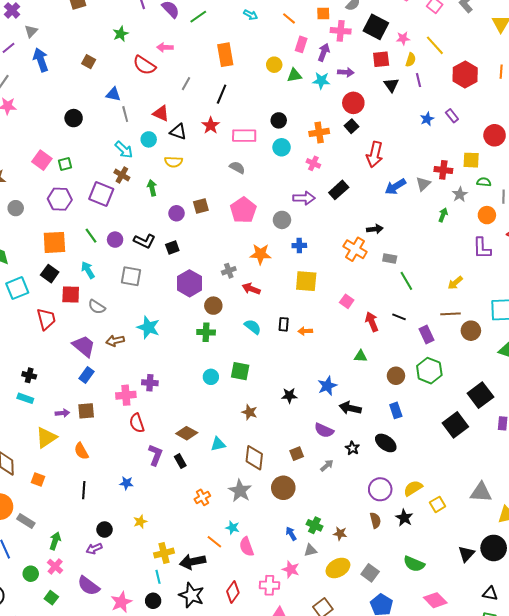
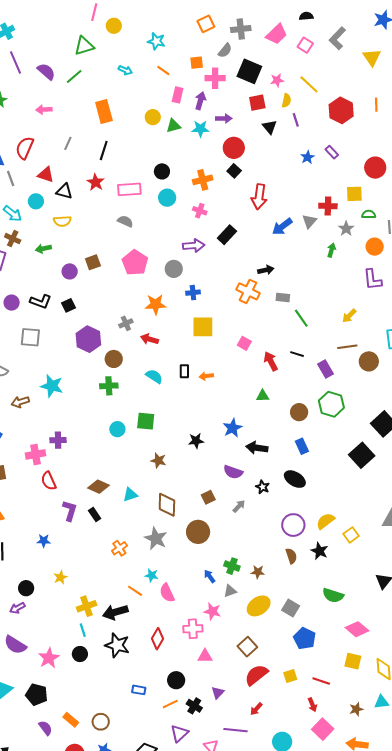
red semicircle: (144, 65) -> (25, 148), moved, turned 85
green arrow: (152, 188) -> (43, 249), turned -84

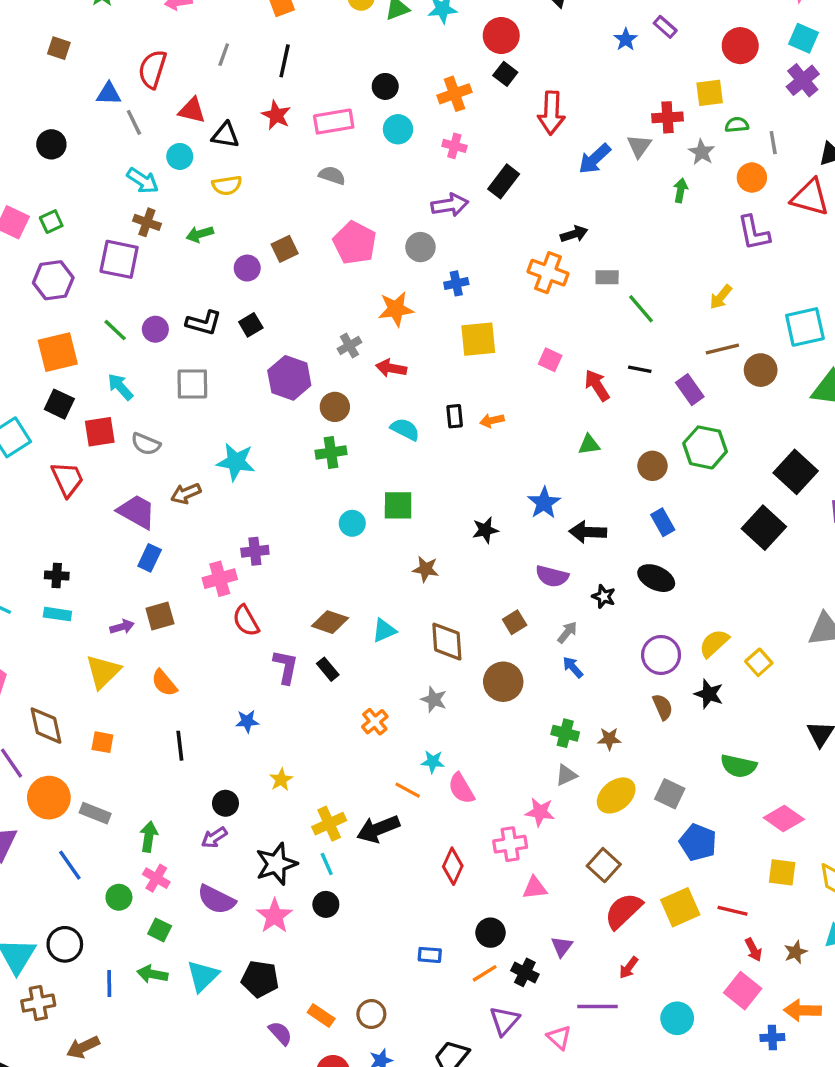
gray star: (156, 538) -> (434, 699), size x0.7
blue arrow: (210, 576) -> (573, 667), moved
black star: (117, 645) -> (276, 864), moved, turned -30
yellow square: (290, 676) -> (680, 907), size x1.6
red arrow: (312, 705) -> (753, 950), moved

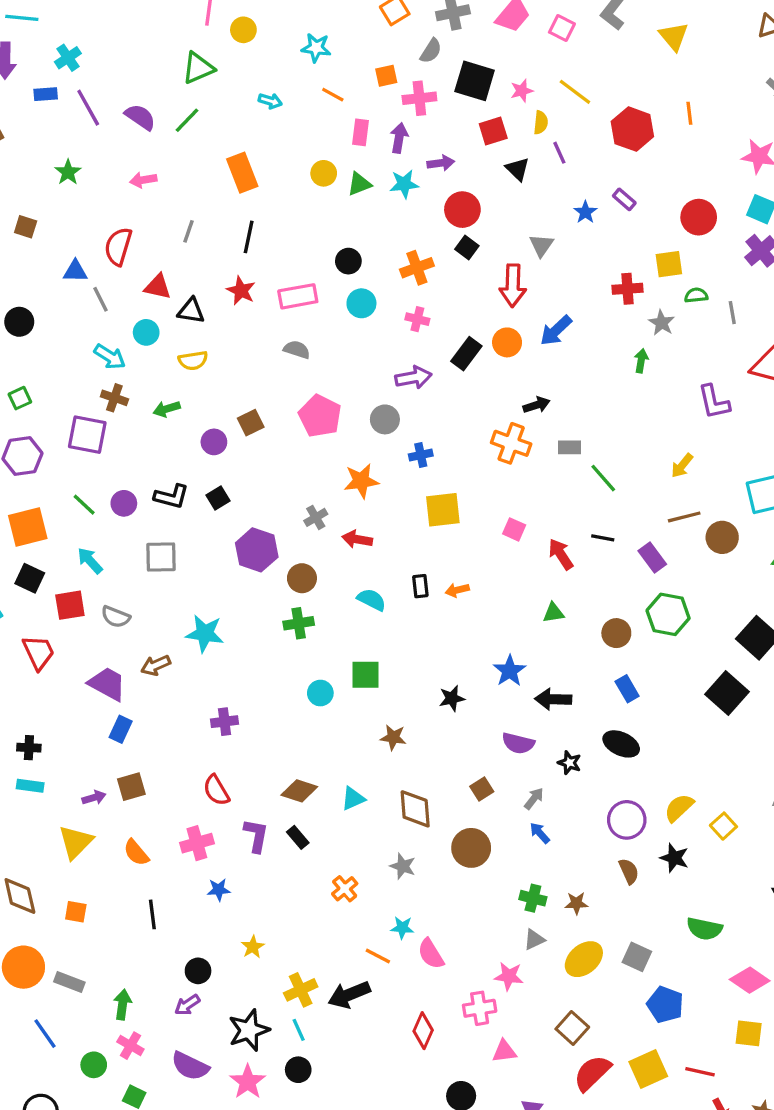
gray triangle: (639, 146) -> (541, 245), moved
orange circle: (752, 178) -> (507, 342), moved
pink cross: (220, 579) -> (197, 843), moved

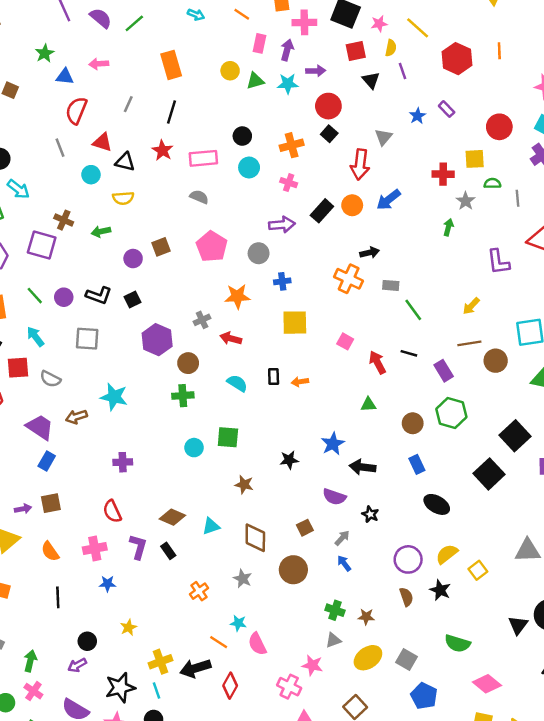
blue triangle: (75, 271) -> (65, 77), moved
cyan arrow: (110, 357) -> (18, 189), moved
black ellipse: (621, 744) -> (437, 504), moved
pink cross: (480, 1008) -> (289, 687), turned 30
red diamond: (423, 1031) -> (230, 686), moved

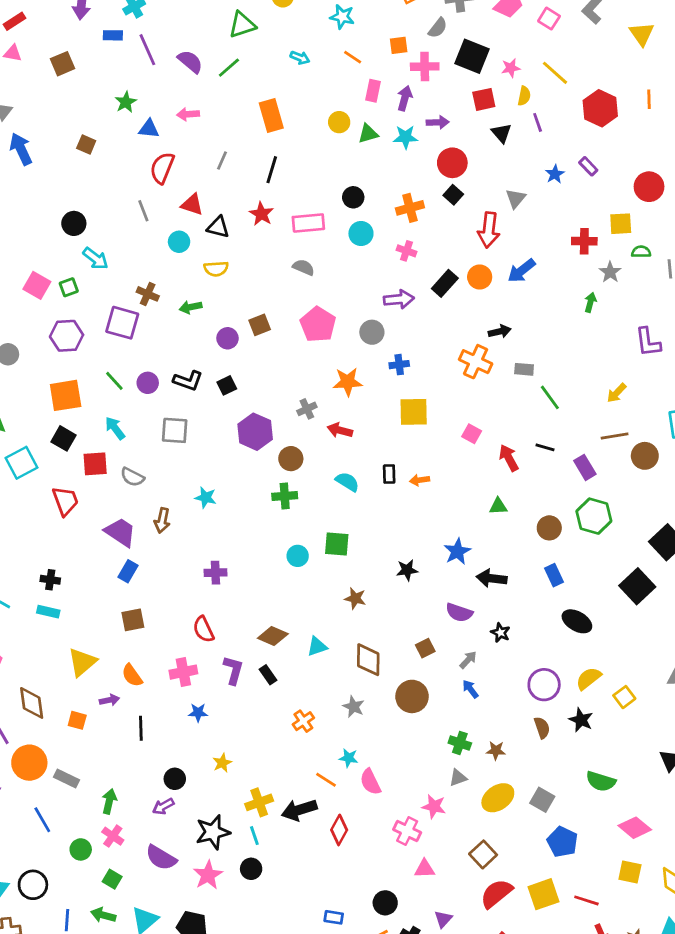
cyan star: (114, 397) -> (206, 498), size x0.7
brown arrow: (76, 417) -> (162, 520), turned -60
purple arrow: (23, 509) -> (109, 700), moved

